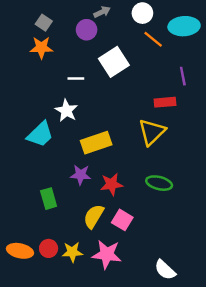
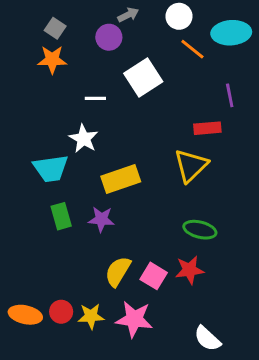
cyan trapezoid: (40, 134) -> (51, 168), turned 36
red star: (112, 184) -> (189, 270), moved
green rectangle: (49, 199) -> (61, 216), moved

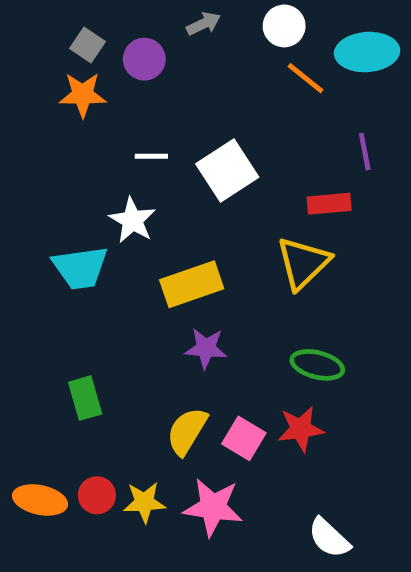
purple circle: (109, 37) -> (144, 59), moved
white square: (143, 77) -> (227, 171), moved
green rectangle: (61, 216) -> (85, 398), moved
purple star: (101, 219) -> (206, 348), moved

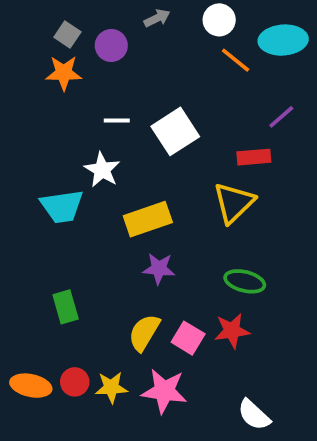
purple line: (365, 152) -> (281, 117), turned 60

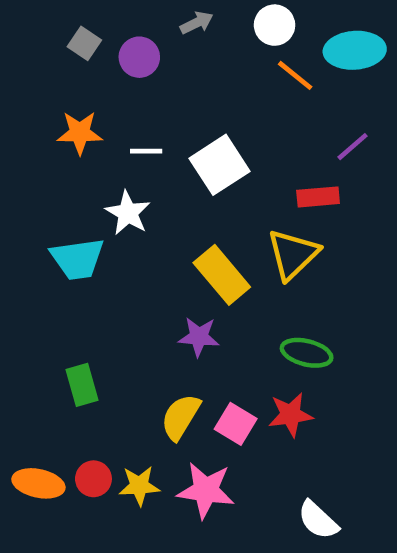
orange star: (64, 73) -> (80, 133), moved
yellow rectangle: (148, 219) -> (222, 275), moved, turned 69

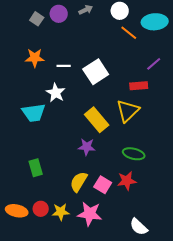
purple circle: (139, 57) -> (59, 14), moved

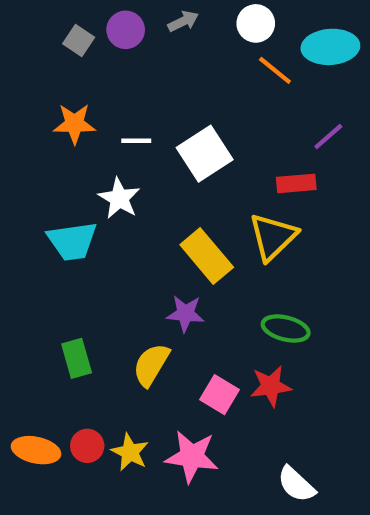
yellow semicircle: (79, 182) -> (151, 365), moved
yellow star: (61, 212) -> (130, 452), turned 30

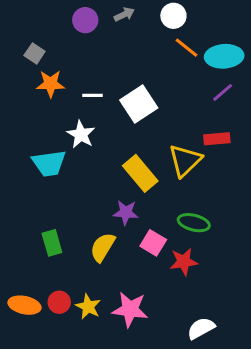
gray square: (79, 41) -> (35, 53), moved
cyan ellipse: (330, 47) -> (224, 56), moved
red rectangle: (296, 183) -> (217, 139), moved
pink square: (219, 395) -> (153, 243), moved
white semicircle: (296, 484) -> (201, 328), turned 108

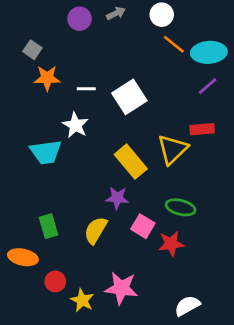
orange ellipse: (24, 305) -> (23, 257), moved
yellow star: (88, 307) -> (82, 300), moved

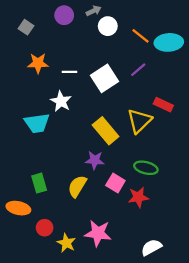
white circle: (162, 15) -> (108, 26), moved
gray square: (32, 50) -> (26, 27), moved
purple line: (208, 86) -> (138, 70), moved
red rectangle: (202, 129) -> (163, 105), turned 30

